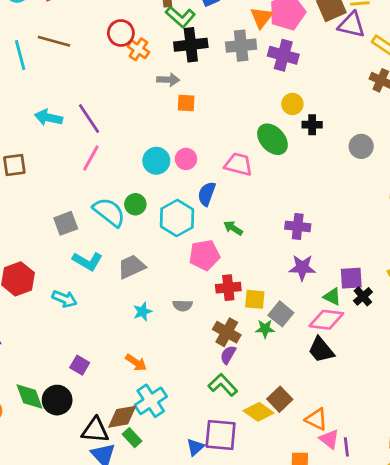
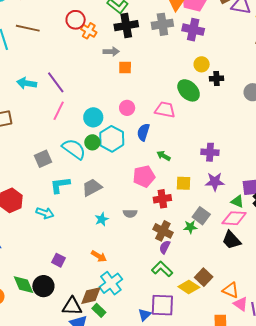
cyan circle: (156, 161) -> (93, 117), moved
cyan hexagon: (177, 218) -> (112, 139), moved
cyan L-shape: (87, 261) -> (60, 185), turned 145
yellow square: (255, 299) -> (184, 183), moved

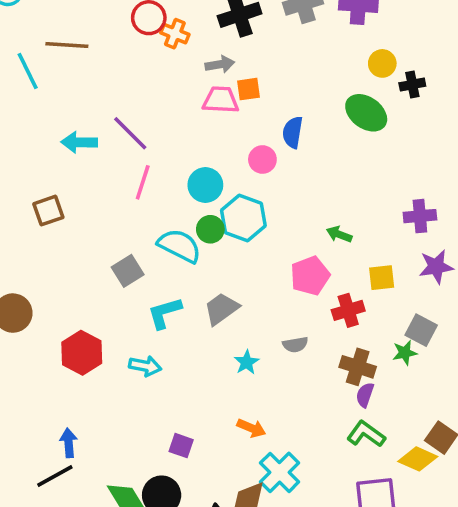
pink trapezoid: (165, 110) -> (221, 100), moved
blue semicircle: (143, 132) -> (293, 132), moved

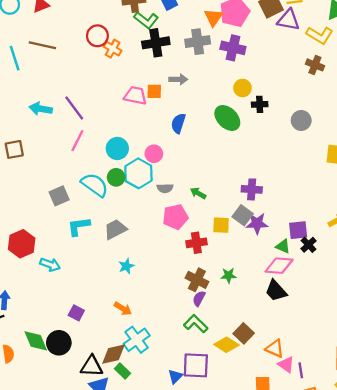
gray arrow: (220, 64) -> (178, 79), moved
pink circle: (262, 159) -> (154, 154), moved
gray square: (421, 330) -> (243, 215), moved
gray semicircle: (295, 345) -> (165, 188), moved
cyan arrow: (145, 366) -> (50, 265), moved

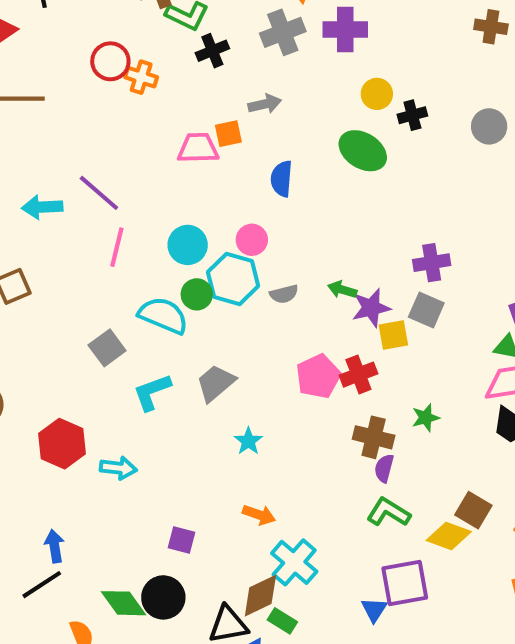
black cross: (156, 43) -> (212, 51), size x0.7
pink pentagon: (175, 217) -> (318, 376), moved
purple star: (257, 223) -> (371, 308), moved

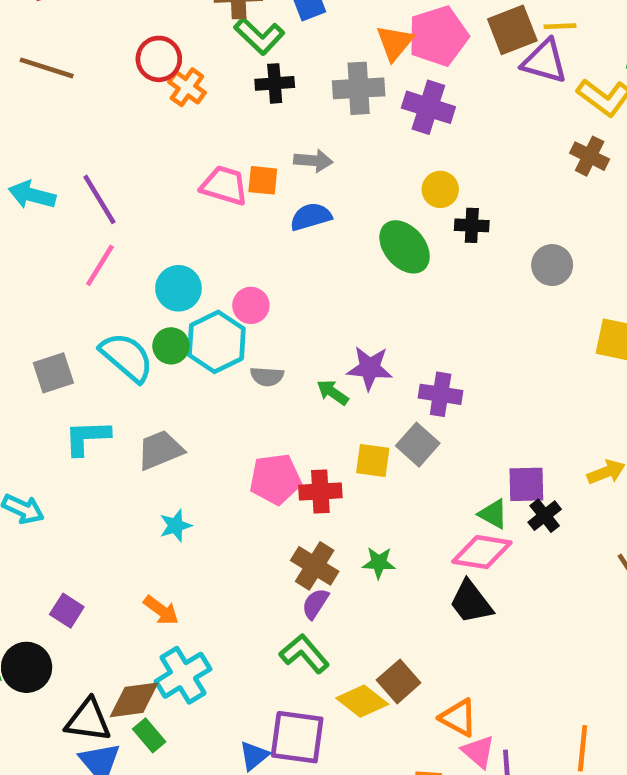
blue semicircle: (282, 179) -> (311, 217), moved, turned 51
purple star: (371, 308) -> (370, 368), moved

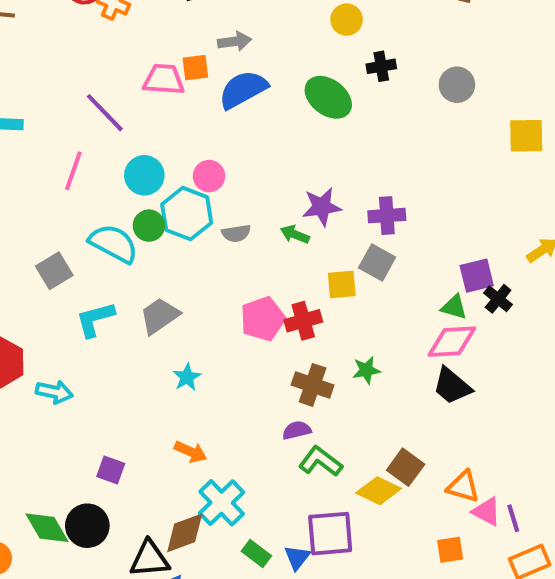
yellow circle: (440, 189) -> (347, 20), moved
purple line: (99, 199) -> (105, 113), moved
blue semicircle: (311, 217) -> (243, 89), size x1.4
purple semicircle: (315, 604) -> (297, 430), moved, turned 56
green rectangle: (149, 735) -> (256, 554), moved

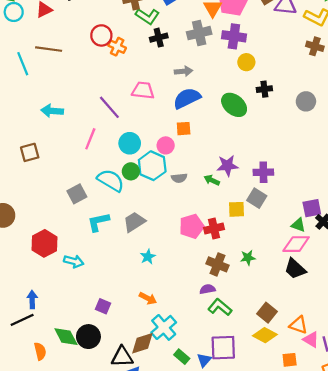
orange square: (195, 68) -> (184, 129), moved
yellow diamond: (379, 491) -> (265, 335), moved

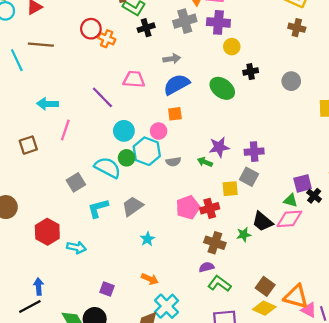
pink line: (90, 139) -> (65, 130), moved
black trapezoid: (295, 269) -> (262, 222), moved
orange triangle: (299, 325) -> (296, 297), size x1.4

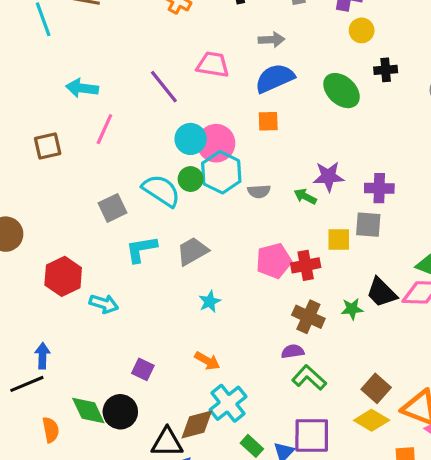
pink circle: (159, 131) -> (216, 143), moved, size x1.5
gray square: (249, 177) -> (368, 225), turned -30

